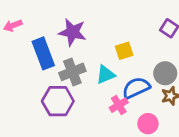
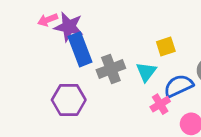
purple star: (72, 32) -> (69, 27), moved
cyan triangle: (106, 75) -> (146, 72), turned -30
purple hexagon: (58, 101) -> (69, 100), moved

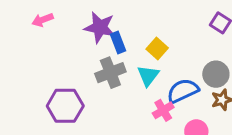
purple star: (69, 27) -> (100, 27), moved
yellow square: (166, 46) -> (157, 49), moved, turned -30
blue rectangle: (80, 49) -> (118, 42), moved, size x0.6

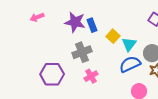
blue rectangle: (118, 42) -> (92, 25), moved
cyan triangle: (148, 76) -> (129, 44), moved
pink cross: (163, 110) -> (91, 76), moved

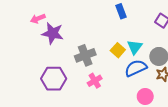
purple star: (75, 22) -> (53, 33), moved
blue rectangle: (92, 25) -> (121, 11), moved
yellow square: (113, 36) -> (118, 50), moved

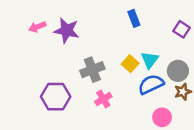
purple star: (53, 33) -> (67, 31), moved

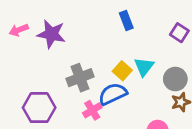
blue semicircle: (151, 84) -> (113, 94), moved

